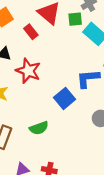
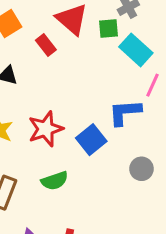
red star: (28, 71) -> (46, 129), moved, turned 30

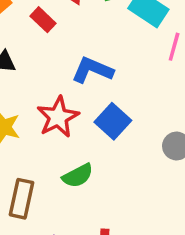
blue L-shape: (125, 112) -> (92, 70), moved, turned 36

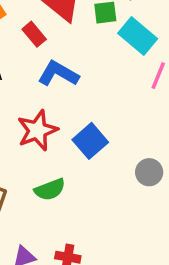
blue L-shape: (92, 70) -> (58, 74), moved

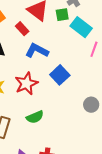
blue square: (90, 141) -> (60, 75), moved

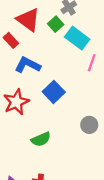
green square: (62, 15) -> (56, 24), turned -32
green semicircle: (35, 117) -> (41, 139), moved

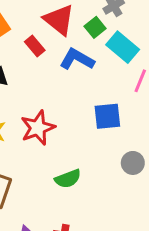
blue L-shape: (28, 65) -> (77, 59), moved
blue square: (54, 92) -> (107, 116), moved, turned 35

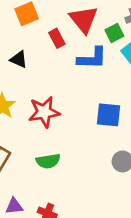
blue L-shape: (77, 59) -> (92, 58), turned 140
green semicircle: (68, 179) -> (48, 161), moved

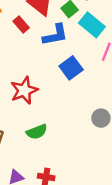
blue square: (109, 115) -> (71, 68), moved, turned -30

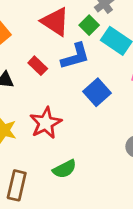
red rectangle: (21, 25) -> (38, 66), moved

